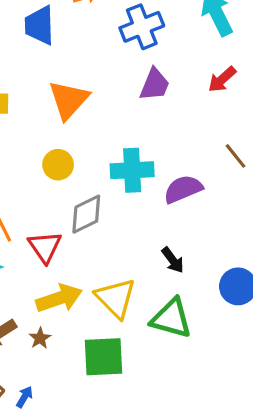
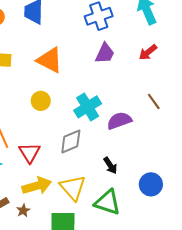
orange triangle: (69, 100) -> (50, 60), turned -48
cyan cross: (132, 170) -> (88, 107), turned -32
gray diamond: (86, 214) -> (71, 142), moved

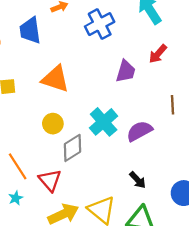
purple trapezoid: (105, 53) -> (126, 71), moved
brown line: (154, 101) -> (173, 105), turned 42
gray diamond: (71, 142) -> (72, 148), moved

